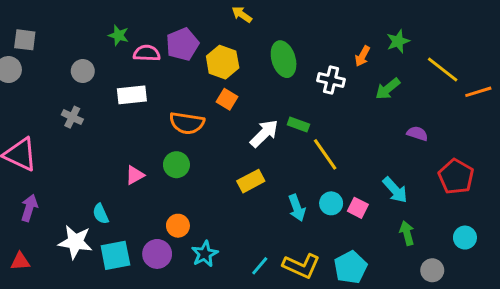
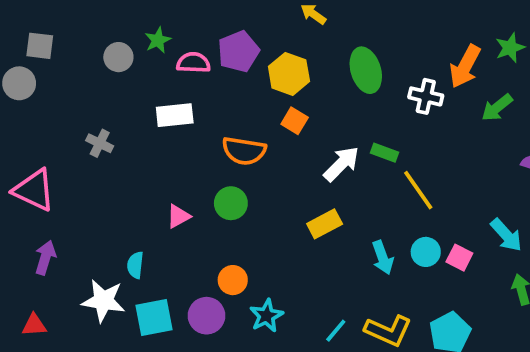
green star: (118, 35) -> (158, 40), turned 30
orange arrow: (362, 56) -> (465, 66), size x1.6
gray circle: (83, 71) -> (118, 57), moved
cyan semicircle: (101, 214) -> (135, 265), turned 30

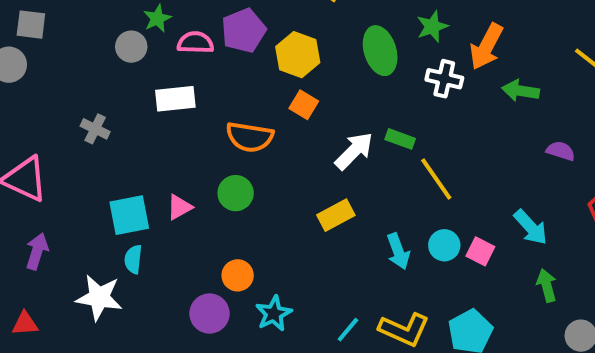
green star: (510, 48) -> (432, 27), moved
gray circle: (118, 57) -> (131, 47), moved
green arrow: (497, 108) -> (521, 91), turned 48
cyan square: (154, 318) -> (129, 215), moved

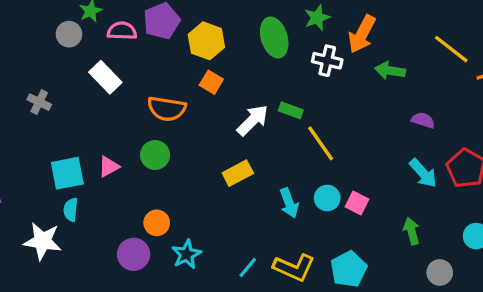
white rectangle: (175, 99) -> (105, 77), turned 52
cyan arrow: (531, 227) -> (423, 173), moved

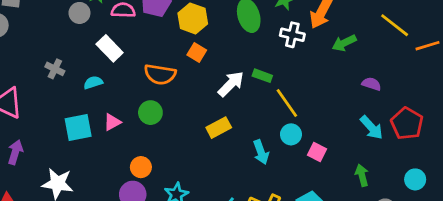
green arrow: (390, 71) -> (344, 43), turned -35
cyan circle: (327, 198) -> (291, 134), moved
cyan semicircle: (71, 210) -> (93, 83), moved, turned 66
orange circle: (157, 223) -> (141, 167), moved

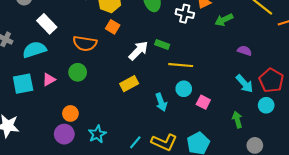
cyan semicircle: (93, 83) -> (34, 50), size x1.6
yellow line: (287, 103) -> (181, 65), turned -50
cyan circle: (415, 179) -> (266, 105), moved

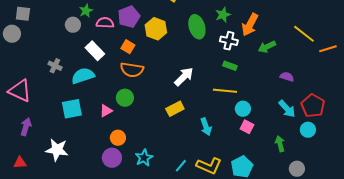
orange square: (113, 27) -> (128, 47), moved
green rectangle: (162, 44) -> (230, 66), moved
pink triangle: (49, 79) -> (106, 111), moved
cyan circle: (184, 89) -> (243, 109), moved

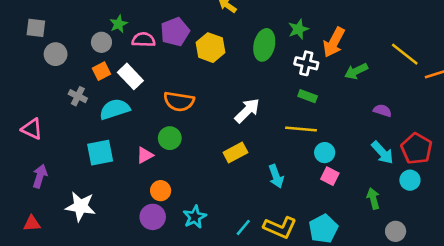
green ellipse: (197, 27) -> (264, 45), turned 30
gray circle: (12, 34) -> (56, 54), moved
orange square: (128, 47) -> (101, 71), moved, turned 32
pink triangle: (20, 91) -> (32, 129), size x0.7

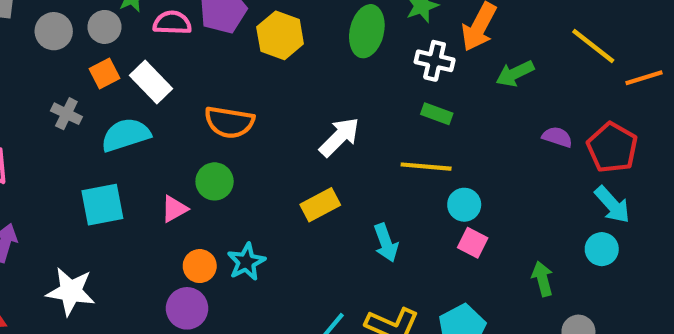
gray circle: (56, 54) -> (54, 31), moved
red pentagon: (417, 149) -> (612, 148), moved
cyan arrow: (382, 153) -> (612, 205), moved
cyan star: (195, 217) -> (246, 262), moved

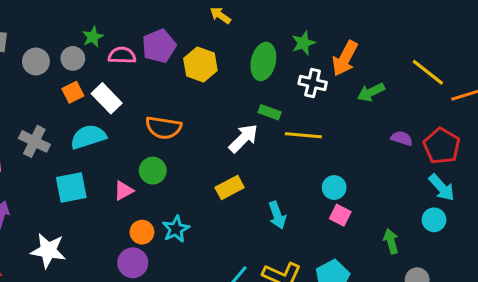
gray cross: (66, 114) -> (34, 141), moved, size x1.4
green rectangle: (437, 114) -> (270, 112), moved
yellow line: (426, 167) -> (303, 135), moved

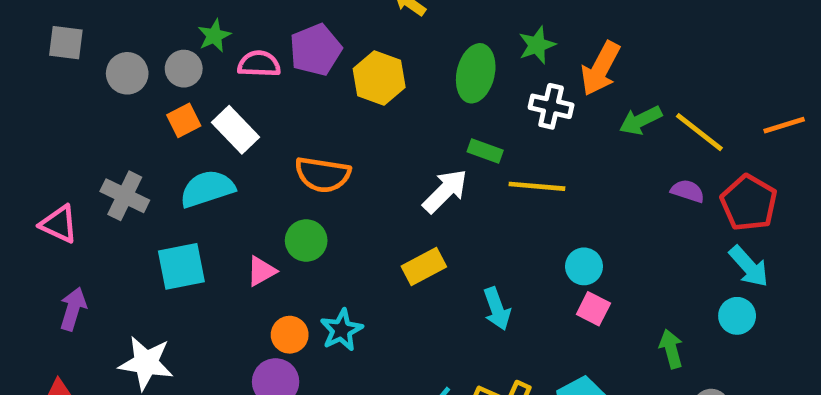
yellow line: (428, 72) -> (699, 132), moved

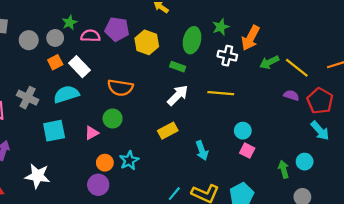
purple pentagon: (316, 50) -> (117, 29), turned 30
green rectangle: (485, 151) -> (178, 67), moved
cyan circle: (737, 316) -> (305, 162), moved

